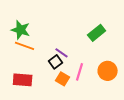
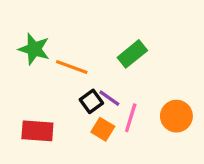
green rectangle: (97, 33) -> (132, 54), moved
orange line: (25, 46) -> (72, 67), moved
purple line: (62, 53) -> (109, 98), moved

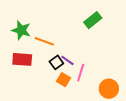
green rectangle: (132, 54) -> (93, 20), moved
orange circle: (176, 116) -> (109, 89), moved
red rectangle: (37, 131) -> (22, 59), moved

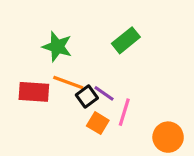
green rectangle: (93, 20) -> (126, 40), moved
green star: (21, 30) -> (57, 47), moved
orange line: (44, 41) -> (68, 82), moved

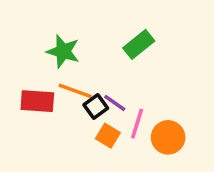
orange circle: (168, 137) -> (168, 137), moved

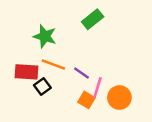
green rectangle: (139, 44) -> (93, 19), moved
black square: (96, 106) -> (42, 87), moved
orange square: (108, 136) -> (86, 100), moved

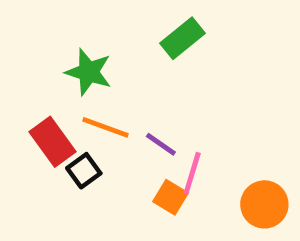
red rectangle: (26, 72) -> (53, 142), turned 50
orange circle: (119, 98) -> (264, 204), moved

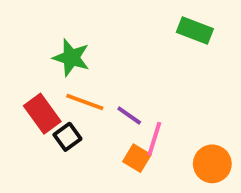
green rectangle: (183, 38) -> (195, 31), moved, turned 60

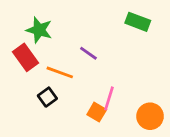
green star: (71, 58) -> (39, 30), moved
red rectangle: (42, 114) -> (25, 57), moved
purple line: (129, 116) -> (88, 53), moved

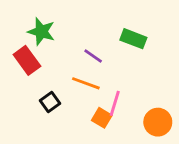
green rectangle: (138, 22) -> (133, 39), moved
orange line: (60, 72) -> (86, 83), moved

